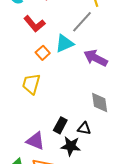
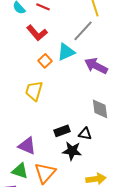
black rectangle: (60, 125) -> (62, 131), turned 42
purple triangle: (35, 141) -> (27, 146), moved

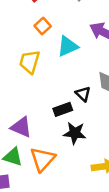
cyan triangle: (66, 52) -> (68, 46), moved
black triangle: (85, 134) -> (83, 94), moved, turned 32

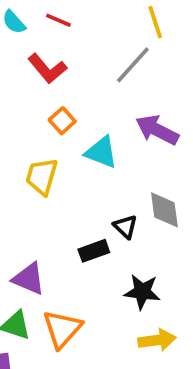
cyan triangle: (68, 46) -> (101, 152), turned 45
black star: (75, 133) -> (142, 292), moved

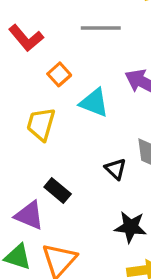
gray line: (133, 65) -> (101, 28), moved, turned 48
red L-shape: (47, 69) -> (26, 38), moved
black rectangle: (94, 251) -> (58, 190), moved, turned 60

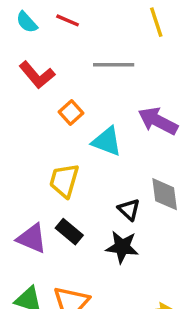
yellow trapezoid: (41, 124) -> (64, 181), moved
purple triangle: (29, 215) -> (32, 238), moved
black star: (131, 227) -> (122, 247), moved

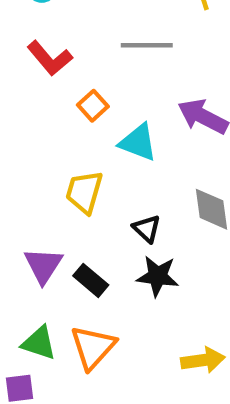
black triangle: (129, 209) -> (147, 229), moved
black rectangle: (69, 232) -> (91, 280), moved
purple triangle: (32, 238) -> (43, 265), turned 40

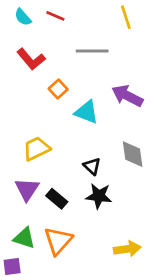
yellow trapezoid: (84, 192) -> (36, 149), moved, turned 48

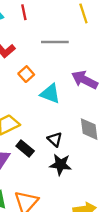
red line: (55, 16) -> (24, 12), turned 56
black rectangle: (57, 199) -> (25, 149), moved

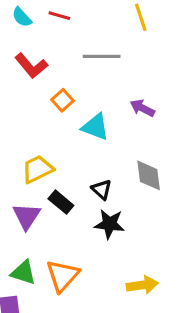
red line: (24, 12) -> (59, 16), turned -63
purple arrow: (85, 80) -> (142, 108), size x0.7

